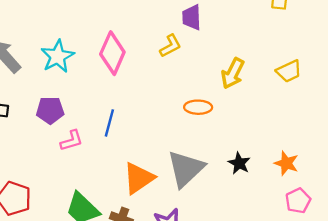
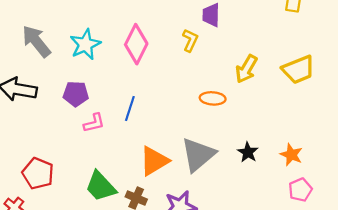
yellow L-shape: (170, 46) -> (190, 40), turned -40
yellow trapezoid: (289, 71) -> (298, 70), size x1.4

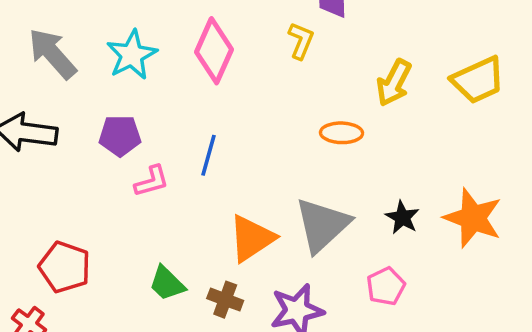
orange star: (291, 155) -> (473, 218), size x1.6
green trapezoid: (101, 186) -> (167, 283), size x0.7
pink pentagon: (300, 190) -> (386, 286), moved

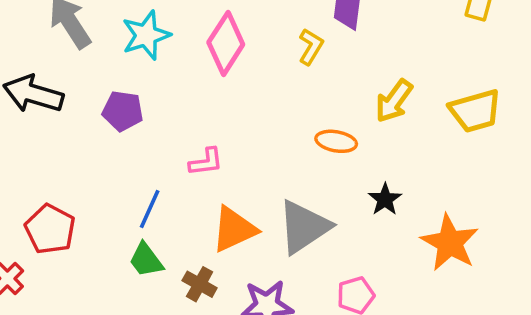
blue line: (209, 155) -> (150, 209), moved
pink L-shape: (152, 181) -> (206, 162), moved
black star: (402, 217) -> (385, 199), moved

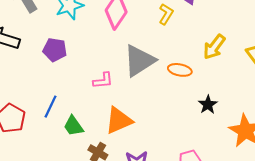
blue line: (150, 209) -> (50, 107), moved
gray triangle: (304, 227) -> (139, 61), moved
green trapezoid: (146, 260) -> (73, 126), moved

